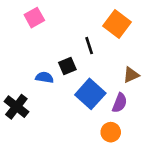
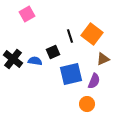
orange square: (117, 24) -> (92, 34), moved
blue square: (90, 94) -> (71, 74), turned 35
black cross: (16, 107) -> (13, 59), moved

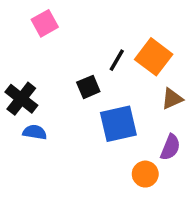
black line: (70, 36) -> (117, 60), turned 48
blue semicircle: (35, 61) -> (35, 132), moved
purple semicircle: (94, 81) -> (170, 147), moved

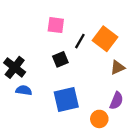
pink square: (45, 23) -> (56, 25), moved, turned 36
blue square: (118, 124) -> (66, 99), moved

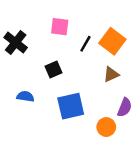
black square: (60, 59) -> (54, 69), moved
black cross: (15, 67) -> (16, 42), moved
brown triangle: (118, 67) -> (111, 74), moved

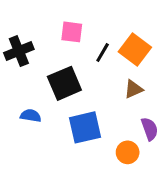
black cross: (16, 42) -> (19, 51), turned 30
black square: (54, 69) -> (64, 83), size x1.6
purple semicircle: (125, 107) -> (150, 129), turned -42

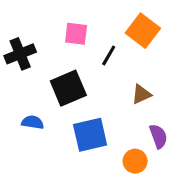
orange square: (135, 50) -> (143, 31), moved

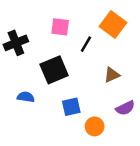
blue square: (90, 135) -> (71, 107), size x0.7
purple semicircle: (158, 136) -> (125, 108), turned 84
orange circle: (135, 161) -> (95, 126), moved

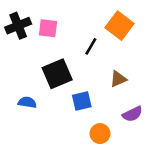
pink square: (60, 27) -> (48, 28), moved
black cross: (16, 43) -> (18, 26), moved
blue square: (71, 107) -> (82, 101), moved

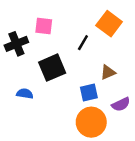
black cross: (18, 26) -> (16, 44), moved
blue square: (82, 101) -> (89, 92), moved
orange circle: (100, 134) -> (91, 122), size x1.6

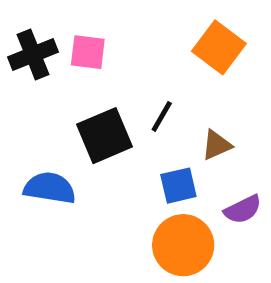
black line: (83, 43) -> (162, 116), moved
black cross: (16, 44) -> (33, 55), moved
blue semicircle: (25, 94) -> (50, 188), size x1.5

